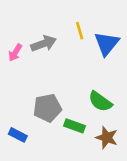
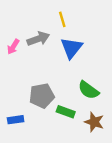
yellow line: (80, 31) -> (62, 19), moved
blue triangle: (107, 44) -> (71, 48), moved
blue rectangle: (18, 135) -> (16, 120), turned -35

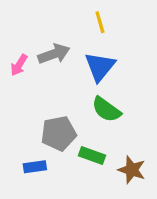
yellow line: (62, 19) -> (100, 22), moved
green semicircle: (88, 90) -> (106, 109), moved
blue rectangle: (16, 120) -> (35, 167), moved

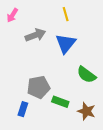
pink arrow: (19, 65) -> (12, 15), moved
green semicircle: (106, 109) -> (86, 75), moved
blue rectangle: (35, 167) -> (23, 109), turned -64

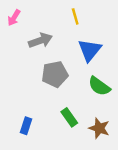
blue triangle: (66, 43) -> (90, 50), moved
gray pentagon: (38, 87) -> (55, 74), moved
green rectangle: (60, 102) -> (69, 117), turned 35

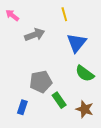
pink arrow: (14, 18) -> (12, 15), turned 96
gray pentagon: (55, 74) -> (41, 82), moved

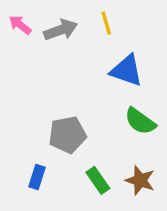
gray arrow: (35, 35) -> (61, 30), moved
blue triangle: (77, 43) -> (127, 70), turned -50
green rectangle: (59, 100) -> (98, 180), moved

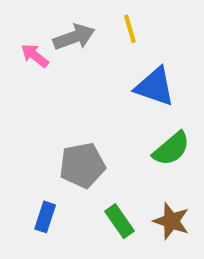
pink arrow: (20, 25) -> (35, 56), moved
green semicircle: (140, 121) -> (171, 149), turned -76

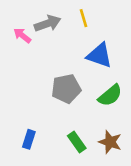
gray pentagon: (82, 165) -> (66, 89), moved

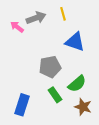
green semicircle: (110, 95) -> (77, 84), moved
blue rectangle: (29, 139) -> (22, 105), size x1.5
green rectangle: (77, 142) -> (55, 95), moved

